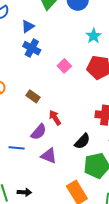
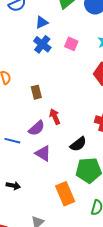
pink square: (64, 66) -> (71, 44), moved, turned -32
brown rectangle: (33, 96) -> (36, 92), turned 32

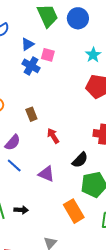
pink square: (71, 44) -> (48, 55), moved
purple semicircle: (37, 128) -> (13, 142), moved
blue line: (12, 141) -> (14, 165), turned 35

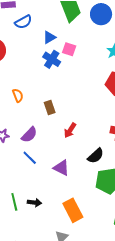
red arrow: (53, 136) -> (70, 130), turned -119
orange rectangle: (74, 211) -> (73, 210), moved

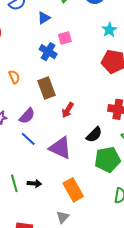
pink square: (69, 49) -> (65, 38), moved, turned -32
blue cross: (52, 59) -> (48, 52), moved
brown rectangle: (50, 107) -> (46, 88), size x1.5
purple triangle: (61, 168) -> (60, 148), size x1.4

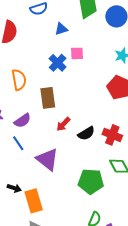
orange semicircle: (14, 77) -> (19, 80), size x1.5
black semicircle: (94, 135) -> (86, 133), moved
orange rectangle: (73, 190) -> (34, 201), moved

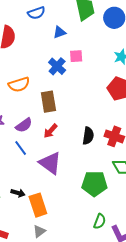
orange semicircle: (19, 80) -> (19, 85), turned 85
red arrow: (63, 124) -> (50, 131), moved
black semicircle: (86, 133) -> (88, 136), turned -48

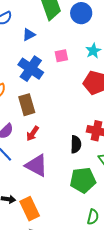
pink square: (76, 56) -> (61, 56), moved
blue cross: (57, 66) -> (31, 69), size x1.4
black semicircle: (88, 136) -> (76, 144), moved

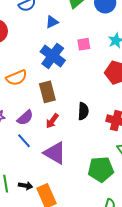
black semicircle: (76, 144) -> (83, 111), moved

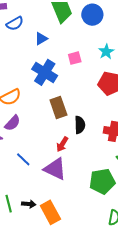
brown rectangle: (47, 92) -> (58, 107), moved
purple semicircle: (25, 118) -> (12, 123), moved
red arrow: (52, 121) -> (62, 144), moved

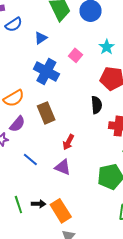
pink square: (75, 58) -> (75, 55), turned -32
brown rectangle: (58, 107) -> (46, 113), moved
black semicircle: (80, 125) -> (96, 105), moved
purple triangle: (55, 169) -> (63, 167), size x0.7

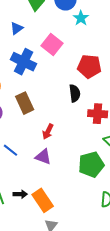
cyan star: (107, 47) -> (81, 18), moved
pink square: (75, 55) -> (52, 44), size x1.5

